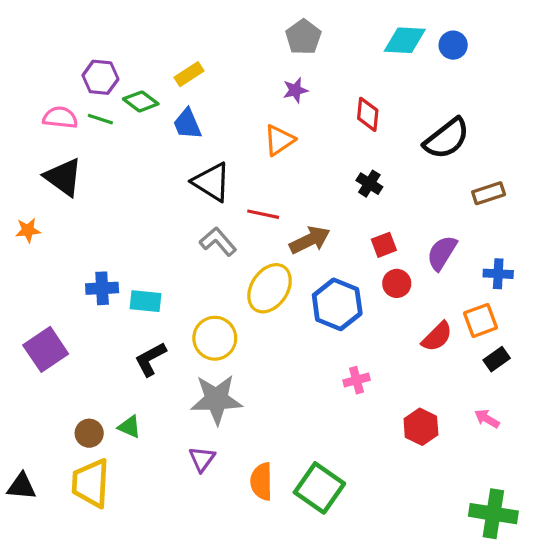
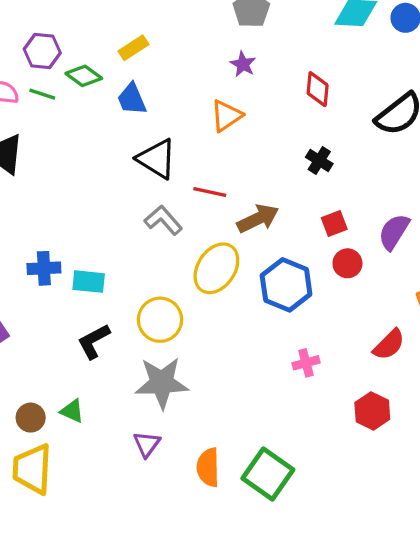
purple star: (295, 90) -> (243, 64), turned -30
red semicircle: (437, 337) -> (389, 345), moved

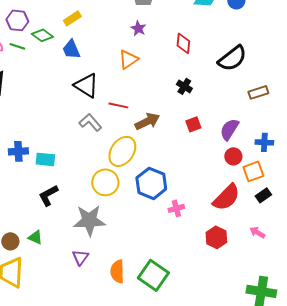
red circle: (347, 263) -> (233, 156), moved
blue hexagon: (286, 285) -> (151, 183), moved
yellow circle: (160, 320) -> (105, 182), moved
red semicircle: (389, 345) -> (226, 197), size x1.4

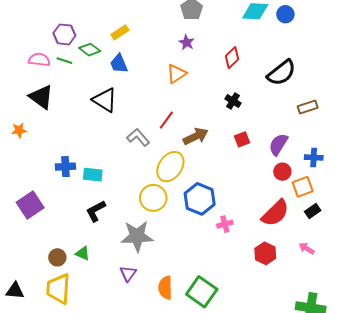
red diamond: (183, 43) -> (232, 58), turned 40
black triangle: (86, 85) -> (105, 100), moved
red line: (118, 105) -> (166, 120), turned -66

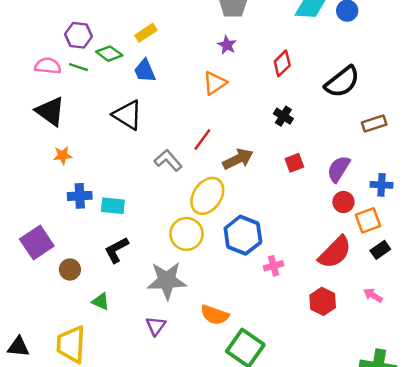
orange star: (19, 130) -> (63, 155), moved
brown circle: (57, 257) -> (70, 269), moved
orange semicircle: (165, 288) -> (215, 315), moved, turned -70

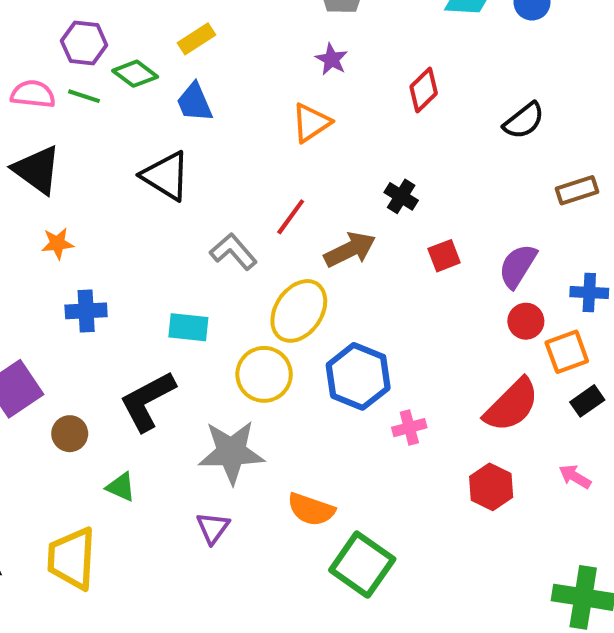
black semicircle: (342, 82) -> (524, 121), size x0.7
black cross: (283, 116) -> (401, 196), moved
cyan rectangle: (113, 206) -> (188, 327), moved
black L-shape: (117, 250) -> (147, 401), size x1.4

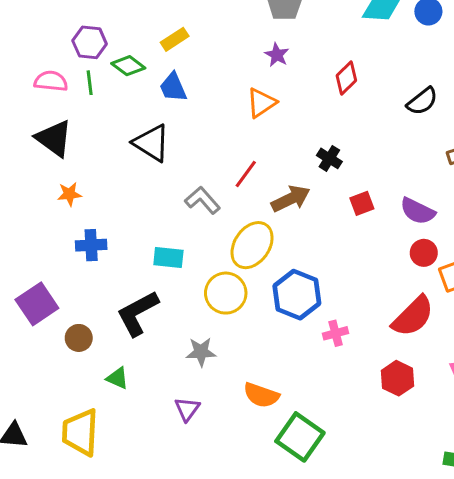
green line: (84, 96) -> (90, 83), turned 65
purple semicircle: (518, 266) -> (418, 211), turned -96
gray star: (231, 452) -> (201, 352), size x0.6

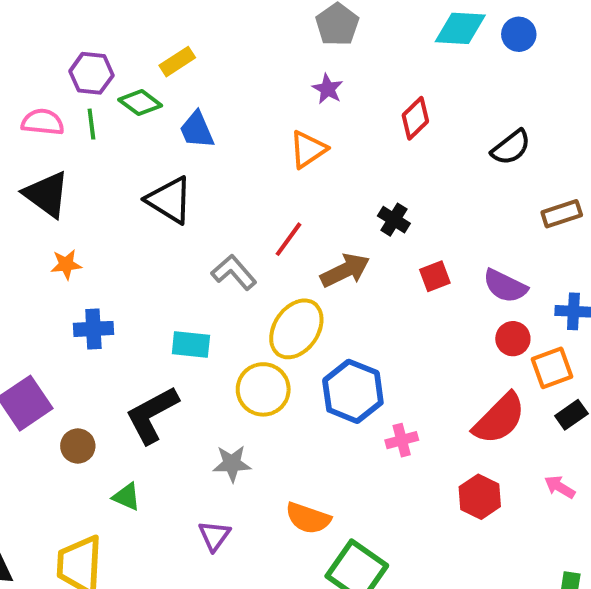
yellow rectangle: (175, 39) -> (177, 62), moved

